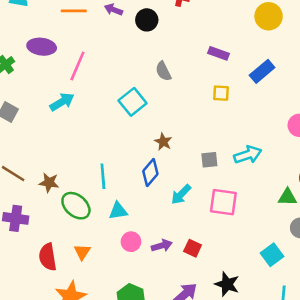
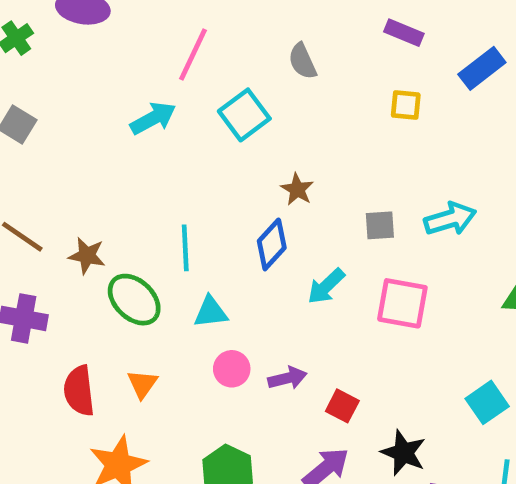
pink line: (77, 66) -> (193, 54), moved
cyan arrow: (62, 102) -> (153, 118), moved
red square: (193, 248) -> (342, 406), moved

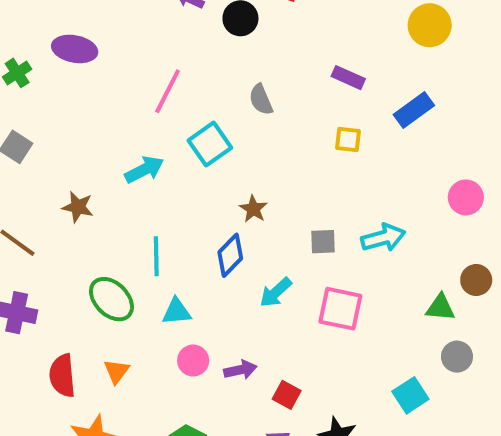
cyan arrow: (153, 118) -> (144, 170), moved
brown star: (87, 256) -> (78, 207), moved

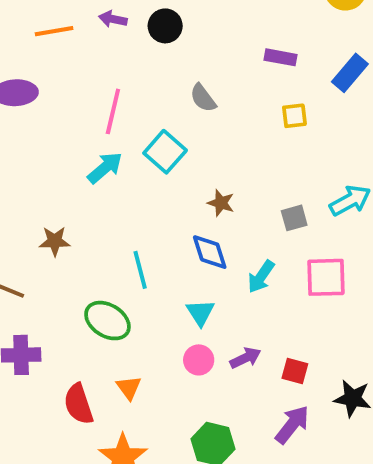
cyan arrow: (144, 170) -> (105, 168), moved
blue diamond: (230, 255) -> (210, 252), turned -48
cyan triangle: (177, 311) -> (200, 313), moved, turned -44

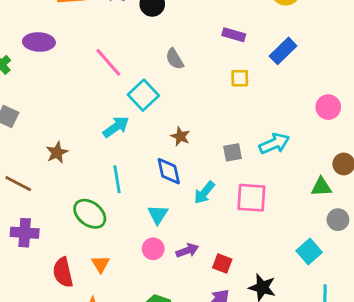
pink line: (113, 111) -> (108, 62), turned -60
cyan arrow: (105, 168) -> (116, 127), moved
brown star: (55, 241) -> (57, 152), turned -30

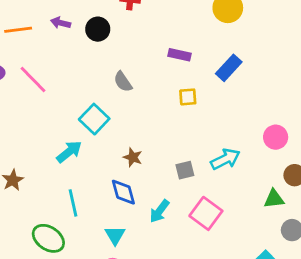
pink line: (108, 62) -> (33, 80), moved
pink circle: (328, 107) -> (276, 137), moved
pink square: (251, 198) -> (206, 213), turned 36

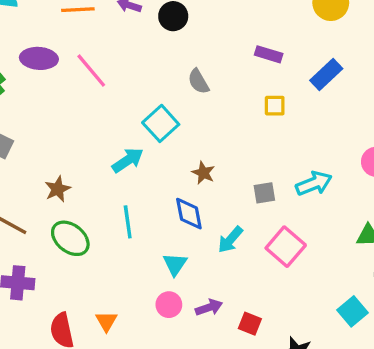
green ellipse: (48, 238) -> (70, 238), moved

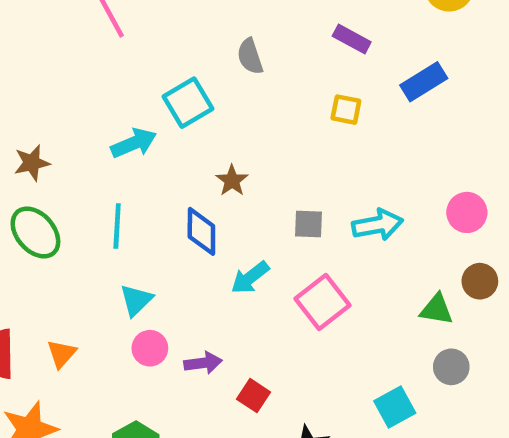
cyan triangle: (175, 264) -> (136, 300), moved

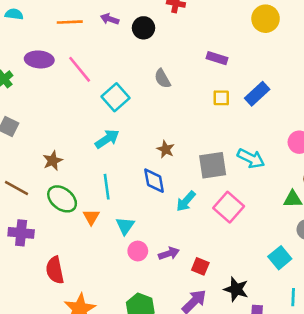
blue rectangle: (424, 82) -> (257, 94), moved
cyan square: (188, 103) -> (116, 97), moved
gray square: (309, 224) -> (213, 165), size x1.6
cyan arrow: (378, 225) -> (251, 158), turned 48
orange triangle: (62, 354) -> (91, 217), moved

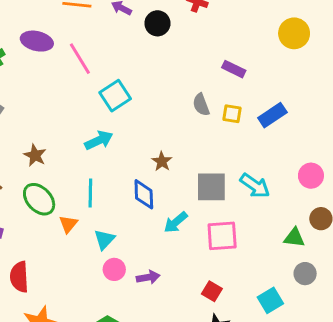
gray semicircle: (162, 79) -> (201, 105), moved
brown star: (53, 161) -> (35, 155), turned -30
pink square: (229, 207) -> (222, 236), turned 36
red square: (200, 266) -> (212, 291), moved

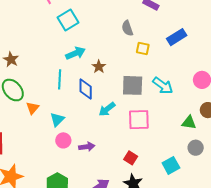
yellow square: (232, 114) -> (143, 48), moved
cyan arrow: (99, 140) -> (75, 53), moved
cyan line: (90, 193) -> (60, 79), moved

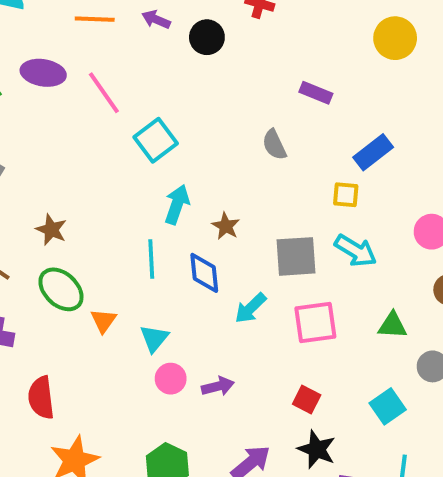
yellow square: (143, 48) -> (346, 195), moved
cyan arrow: (75, 53) -> (177, 204), turned -42
green triangle: (189, 123) -> (393, 325), moved

